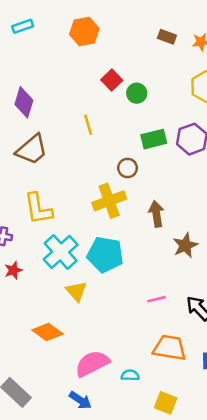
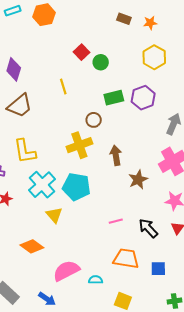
orange hexagon: (84, 32) -> (44, 15), moved
blue arrow: (80, 400) -> (47, 299), moved

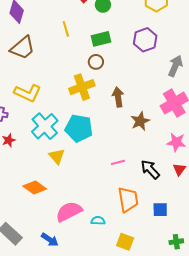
green rectangle: (114, 98) -> (101, 39), moved
yellow L-shape: (25, 151) -> (28, 93), turned -56
orange trapezoid: (126, 258) -> (128, 200), turned 72

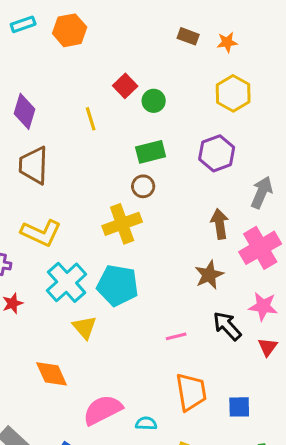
yellow line: (66, 29) -> (91, 119), moved
brown trapezoid: (23, 48) -> (34, 165), turned 132
brown arrow: (118, 97) -> (220, 224), moved
black arrow: (150, 169) -> (227, 326), moved
orange diamond: (35, 187) -> (52, 374), turned 30

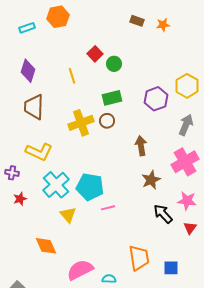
cyan rectangle: (23, 24) -> (27, 28), moved
yellow hexagon: (233, 93) -> (187, 86), moved
yellow cross: (122, 224) -> (81, 123), moved
brown arrow: (220, 224) -> (141, 146), moved
pink line: (176, 336) -> (108, 208), moved

